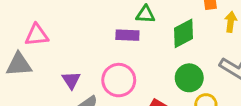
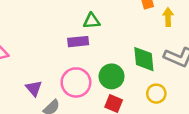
green diamond: (183, 33) -> (144, 59), moved, turned -60
green circle: (189, 78) -> (112, 76), moved

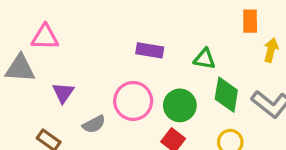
green triangle: (92, 21) -> (204, 59), moved
purple triangle: (34, 88) -> (63, 93), moved

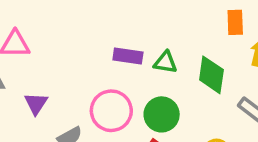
green triangle: (204, 59) -> (165, 62), moved
green diamond: (226, 95) -> (211, 75), moved

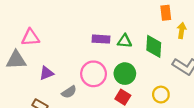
purple triangle: (36, 103) -> (46, 73), turned 40

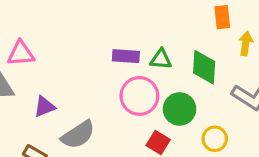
pink circle: (94, 74) -> (139, 96), moved
green circle: (125, 74) -> (180, 109), moved
gray semicircle: (69, 92) -> (78, 135), size x1.5

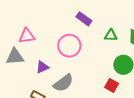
purple rectangle: (126, 56) -> (84, 19), moved, turned 35
pink circle: (139, 96) -> (69, 46), moved

